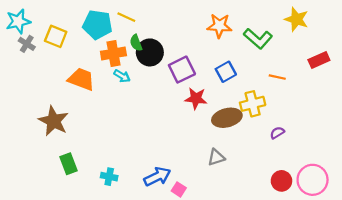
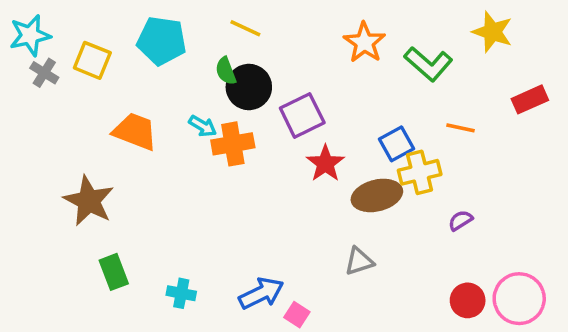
yellow line: (126, 17) -> (245, 28), moved
orange star: (219, 26) -> (364, 43), turned 30
orange cross: (113, 54) -> (233, 144), moved
blue square: (226, 72) -> (396, 144), moved
red star: (196, 98) -> (325, 163), turned 30

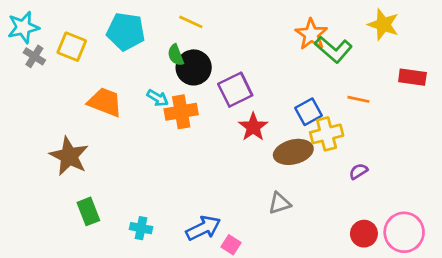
orange star: (364, 43) -> (311, 34), moved
red rectangle: (530, 99) -> (412, 77), turned 32

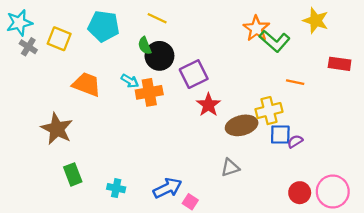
blue square: (309, 112) -> (280, 135), moved, turned 30

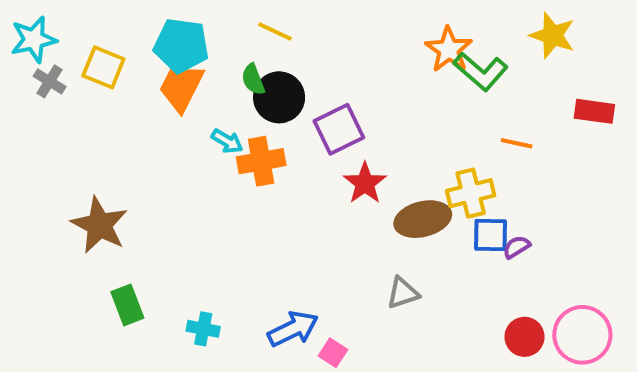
orange trapezoid: (87, 84) -> (181, 87), moved, turned -84

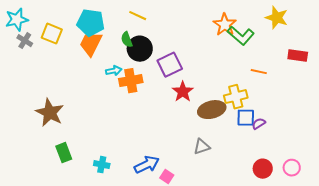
cyan arrow: (227, 141) -> (114, 71), turned -42
pink circle: (582, 335) -> (292, 168), size x0.6

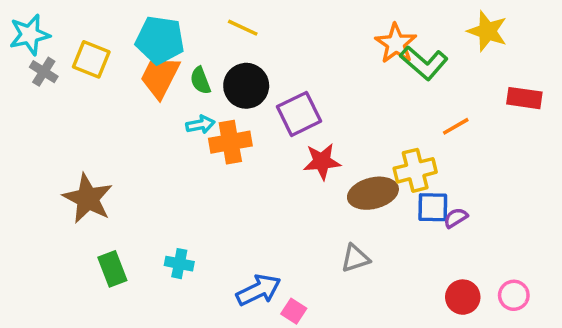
green semicircle: (127, 40) -> (200, 80), moved
orange line: (259, 72) -> (456, 126), turned -42
red star: (183, 92) -> (322, 161), turned 30
cyan cross: (102, 165) -> (179, 264), moved

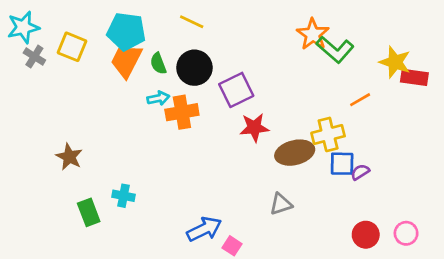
yellow star: (487, 31) -> (395, 62), moved
brown star: (88, 198) -> (69, 157), size x0.7
cyan cross: (179, 264) -> (123, 196), moved

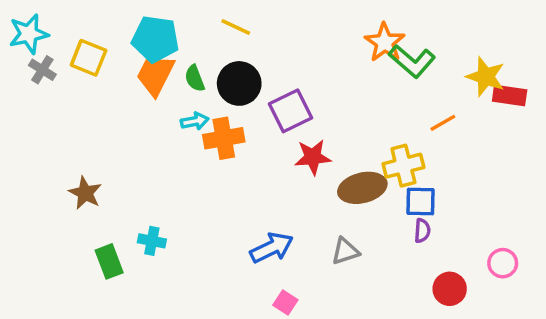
purple semicircle: (360, 172) -> (422, 231), moved, turned 126
blue arrow: (204, 229) -> (272, 248), moved
pink circle: (406, 233) -> (503, 263), moved

